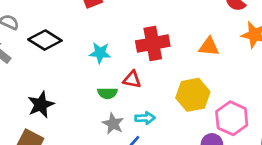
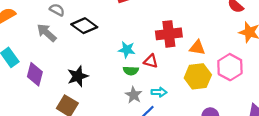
orange triangle: (209, 47) -> (197, 48), moved
cyan star: (100, 53) -> (127, 50), moved
pink hexagon: (232, 118) -> (230, 67), moved

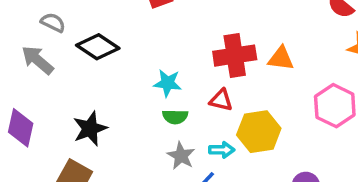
orange triangle: (197, 48) -> (281, 58), moved
red triangle: (151, 61) -> (221, 100), moved
yellow hexagon: (198, 76) -> (259, 132), moved

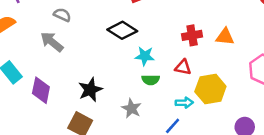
black diamond: (98, 47) -> (122, 30), moved
red cross: (235, 56) -> (192, 35), size x0.7
gray star: (181, 156) -> (131, 108), moved

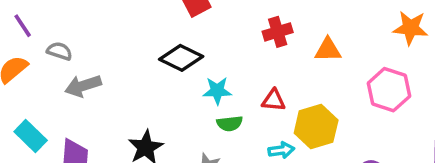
gray semicircle: (62, 15) -> (59, 51), moved
red cross: (192, 35) -> (278, 32), moved
gray arrow: (52, 42) -> (83, 86), turned -50

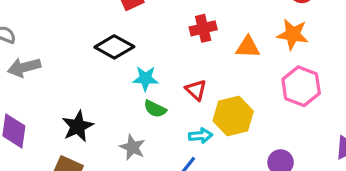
orange star: (410, 28) -> (293, 34), moved
red triangle: (274, 100) -> (196, 90), turned 35
green semicircle: (230, 123) -> (155, 109), turned 30

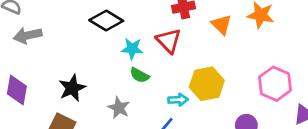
orange triangle: (248, 47) -> (222, 25), turned 40
pink hexagon: (301, 86) -> (275, 84), moved
red triangle: (196, 90) -> (169, 41), moved, size x1.4

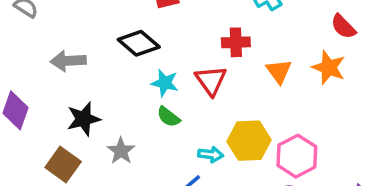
gray arrow: (28, 35) -> (68, 61), moved
pink hexagon: (275, 84) -> (297, 156), moved
gray star: (119, 108) -> (121, 151), moved

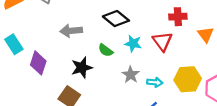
green semicircle: (168, 117) -> (106, 50), moved
gray star: (121, 151) -> (131, 75), moved
cyan arrow: (211, 155) -> (155, 82), moved

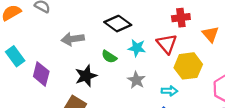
yellow hexagon: (188, 79) -> (188, 66), moved
cyan arrow: (155, 82) -> (169, 91), moved

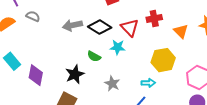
gray arrow: (73, 39) -> (72, 25), moved
red triangle: (167, 44) -> (130, 28), moved
gray star: (136, 80) -> (112, 84), moved

